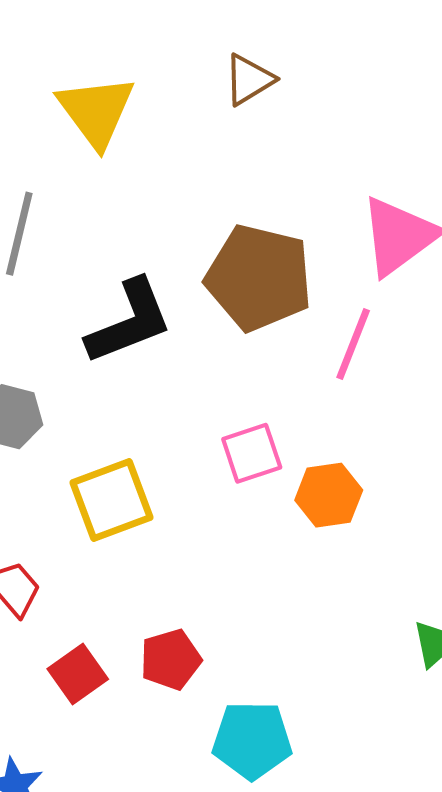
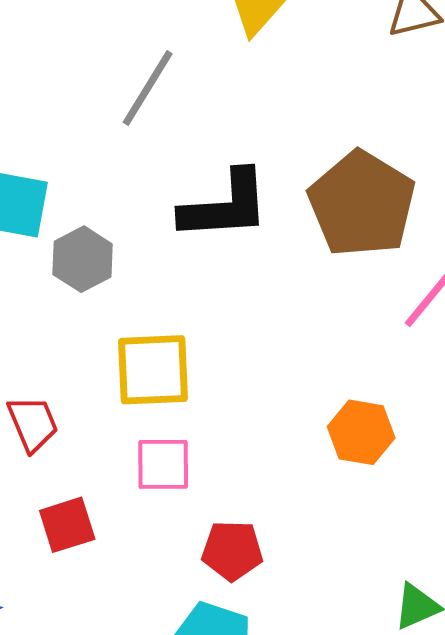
pink square: (252, 453) -> (163, 464), moved
red pentagon: (171, 659) -> (232, 551), moved

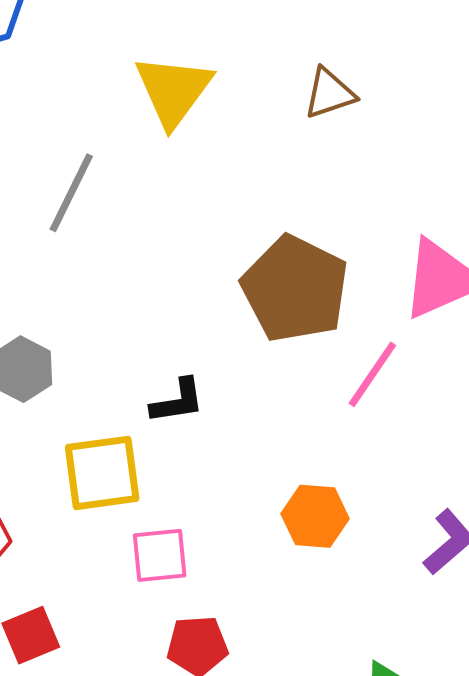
black L-shape: (225, 206) -> (177, 401), moved, size x0.6
pink square: (163, 464) -> (160, 555), moved

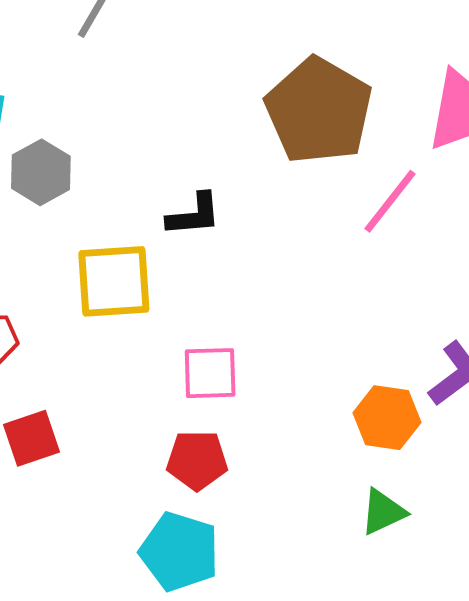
orange hexagon: (315, 516) -> (387, 418), moved
pink square: (160, 555) -> (210, 373), moved

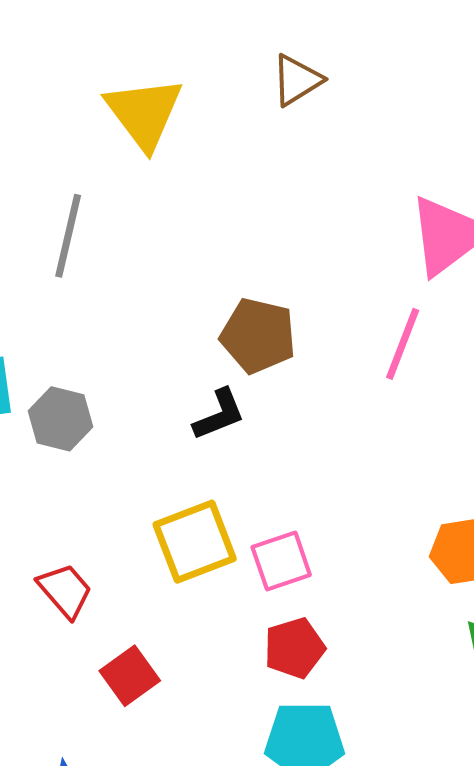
brown pentagon: (319, 111) -> (258, 336), moved, size x0.7
yellow square: (114, 281) -> (195, 542), moved

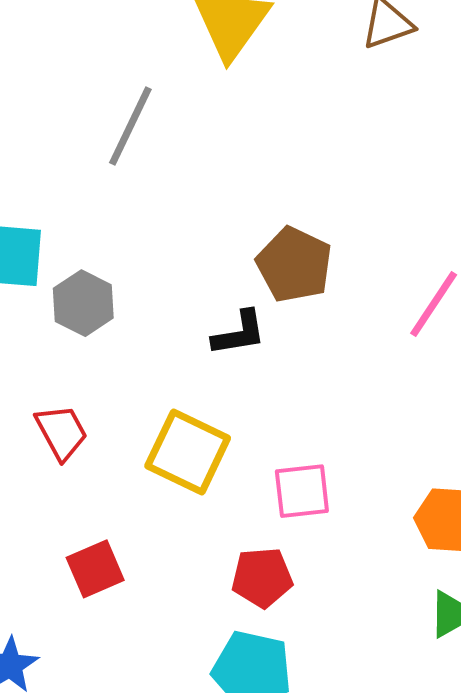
yellow square: (195, 542) -> (188, 452), turned 34
pink square: (281, 561) -> (302, 491), moved
red trapezoid: (65, 591) -> (61, 432), moved

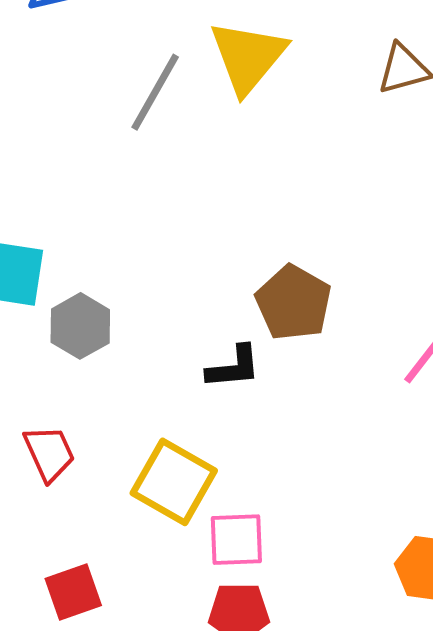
gray line: (130, 126) -> (155, 92), moved
pink square: (302, 491) -> (236, 540), moved

